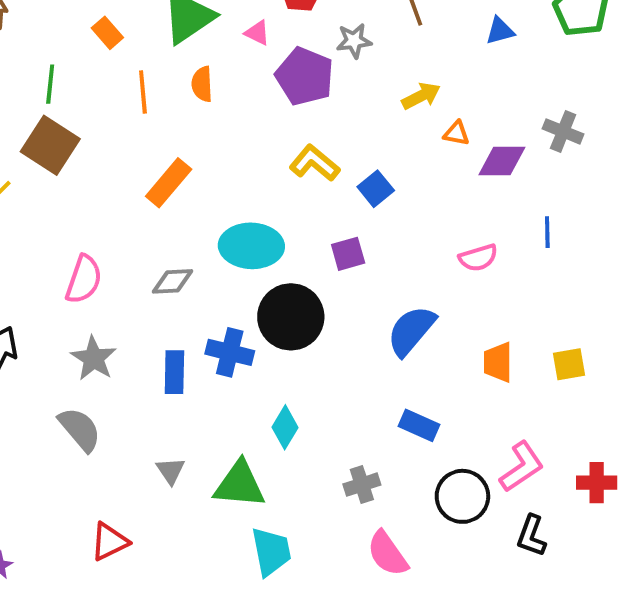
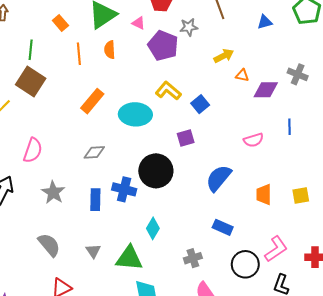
cyan ellipse: (251, 246) -> (135, 114), moved
pink semicircle: (84, 279) -> (33, 150), moved
gray semicircle: (80, 429) -> (49, 245), moved

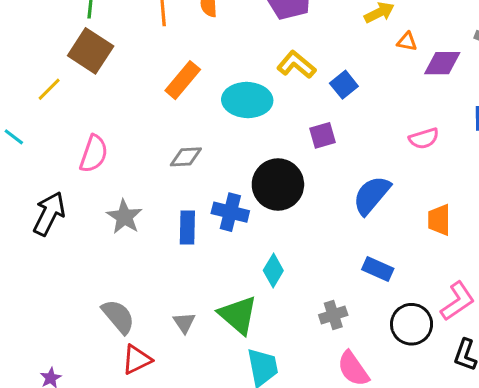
gray semicircle: (49, 245) -> (118, 317), moved
gray triangle: (93, 251) -> (184, 323), moved
green triangle: (129, 258) -> (238, 315), turned 36

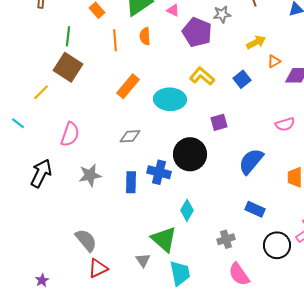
orange triangle: (407, 42) -> (274, 61), turned -40
blue square: (344, 85) -> (242, 79), moved
gray star: (124, 217) -> (90, 175), turned 30
gray triangle: (184, 323) -> (143, 260), moved

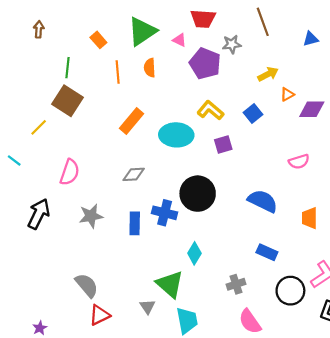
purple square: (219, 122) -> (223, 145), moved
blue semicircle: (251, 161) -> (263, 201), turned 76

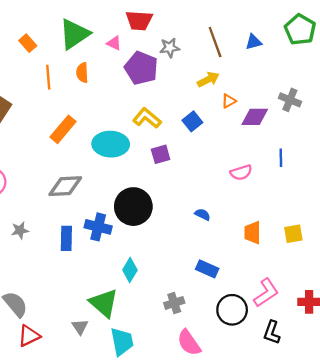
brown line: (263, 22) -> (215, 42), moved
gray diamond: (134, 174) -> (65, 186), size x1.4
blue semicircle: (263, 201) -> (203, 214), size x0.5
gray star: (91, 216) -> (20, 230), size x0.7

